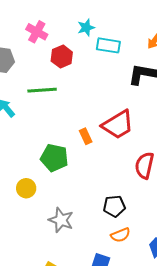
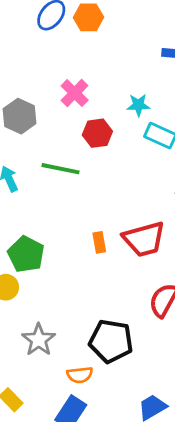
green pentagon: (54, 158) -> (26, 254), moved
black pentagon: (114, 206) -> (111, 341), size x1.5
orange semicircle: (120, 235) -> (80, 375), moved

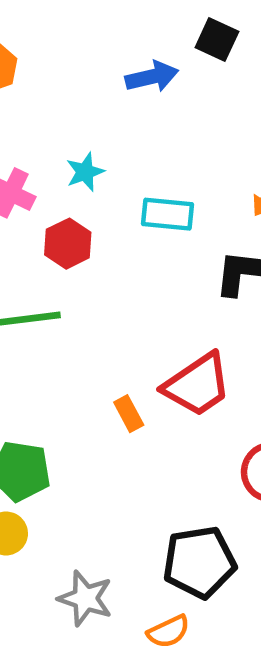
cyan star: (138, 105) -> (85, 172), moved

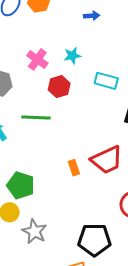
blue arrow: (152, 77) -> (92, 16), moved, size x0.7
gray star: (85, 598) -> (34, 231), moved

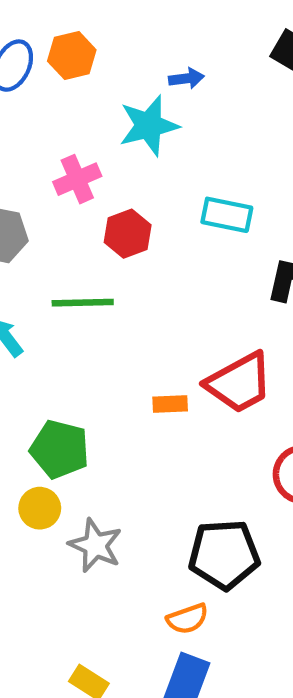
cyan star: (72, 56) -> (149, 126), moved, size x1.6
pink cross: (37, 59) -> (77, 179), turned 35
orange rectangle: (74, 168) -> (170, 404), turned -70

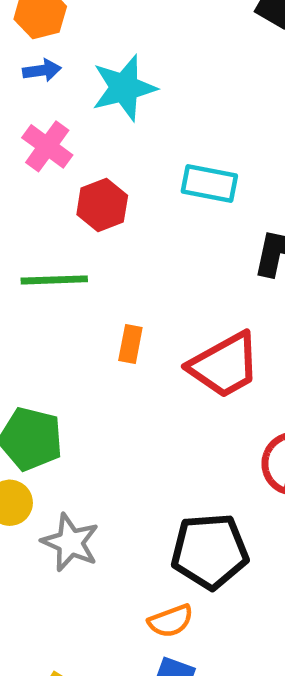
blue arrow: (186, 78) -> (42, 70), moved
pink cross: (77, 179) -> (47, 146), turned -30
orange rectangle: (170, 404) -> (130, 344), moved, turned -76

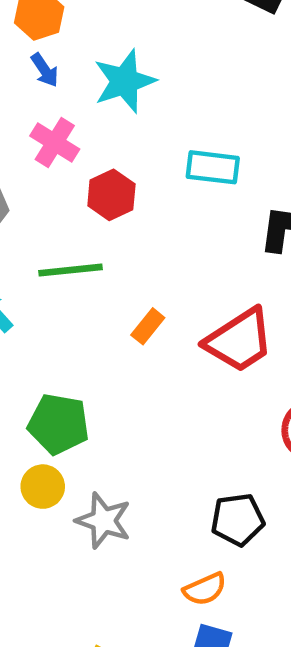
blue arrow: (42, 70) -> (45, 70), turned 68
orange rectangle: (130, 344) -> (148, 326), turned 32
black pentagon: (210, 551) -> (238, 520), size x0.7

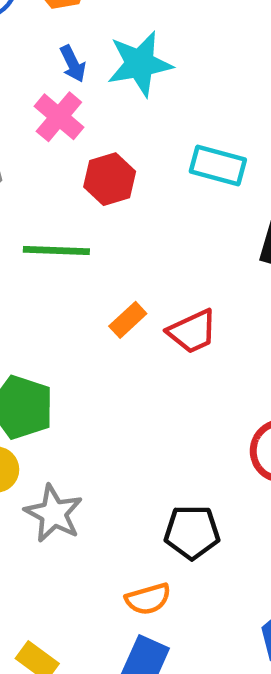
blue arrow: (45, 70) -> (73, 64), moved
red trapezoid: (239, 340) -> (192, 331), moved, size x0.7

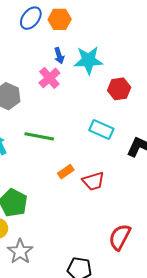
cyan rectangle: (218, 165) -> (101, 130), moved
red hexagon: (110, 179) -> (119, 89), moved

